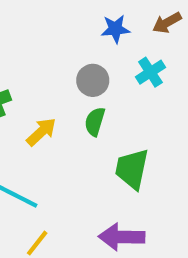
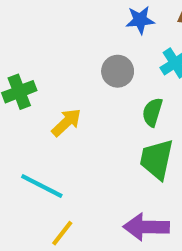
green semicircle: (95, 122) -> (152, 112), moved

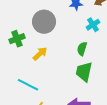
gray circle: (118, 71) -> (44, 22), moved, size x1.5

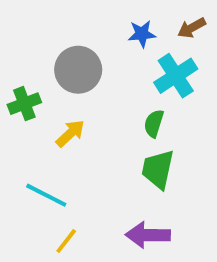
cyan cross: (93, 25) -> (176, 76), size x1.5

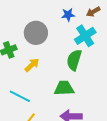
green semicircle: (154, 123) -> (74, 60), size x1.5
green trapezoid: (158, 169) -> (64, 88), moved, turned 75

